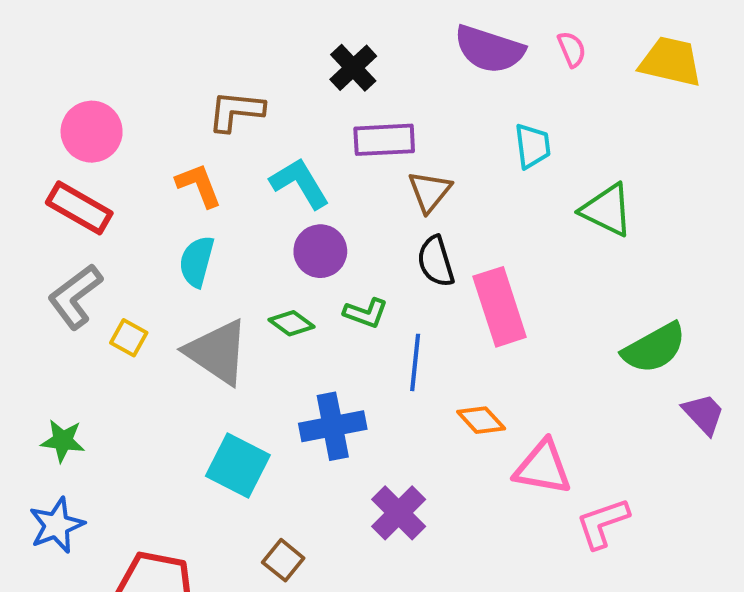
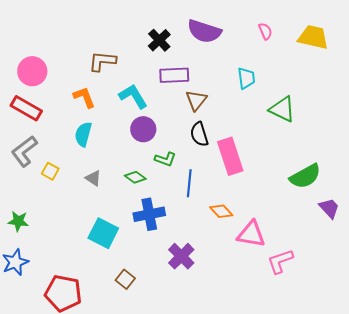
purple semicircle: (489, 49) -> (204, 31), moved
green diamond: (291, 323) -> (135, 177), moved
gray triangle: (217, 352) -> (93, 178), size x0.5

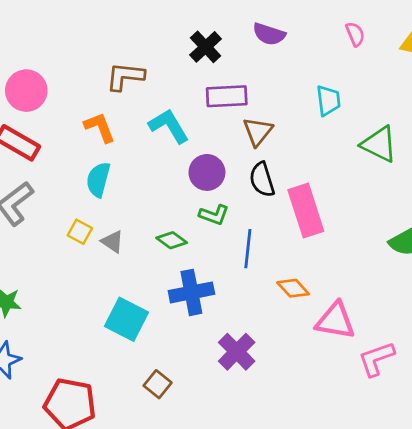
purple semicircle: (204, 31) -> (269, 34), size x0.7
purple circle: (143, 129) -> (207, 172), moved
yellow square: (50, 171) -> (80, 232), moved

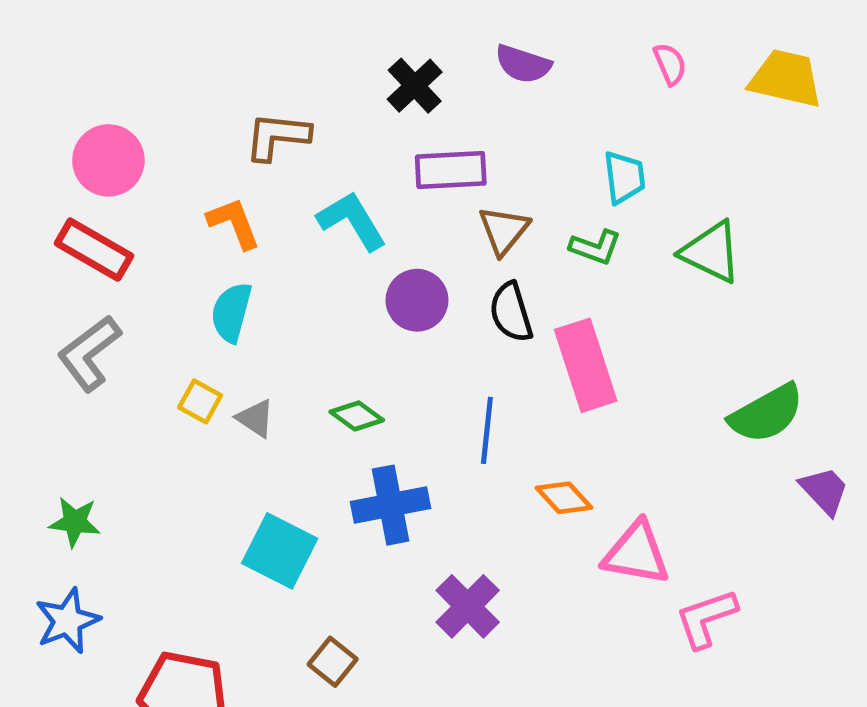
green L-shape: (214, 215) -> (595, 247), moved

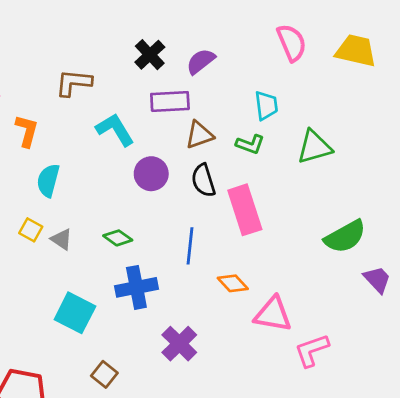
purple semicircle: (523, 64) -> (201, 61), moved, turned 124
pink semicircle: (670, 64) -> (292, 43), size x1.6
orange L-shape: (234, 223) -> (27, 131), moved, turned 36
brown triangle: (504, 230) -> (199, 135), turned 32
green triangle: (711, 252) -> (314, 147), turned -42

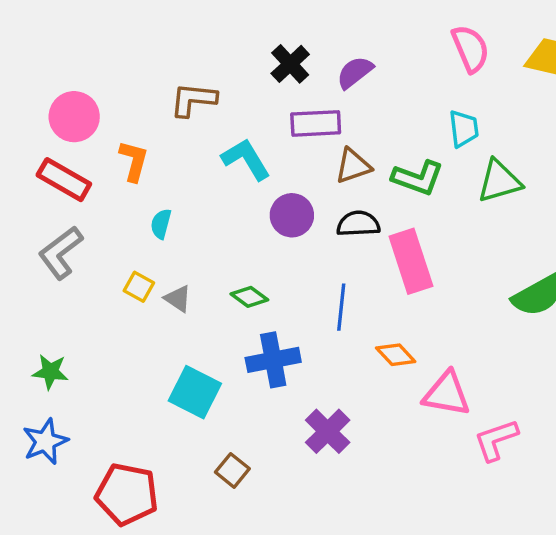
cyan trapezoid: (266, 105) -> (464, 129), moved
green L-shape: (250, 144) -> (418, 178), size x1.4
cyan semicircle: (48, 180) -> (161, 224), size x0.7
black semicircle: (203, 180) -> (358, 224), turned 104

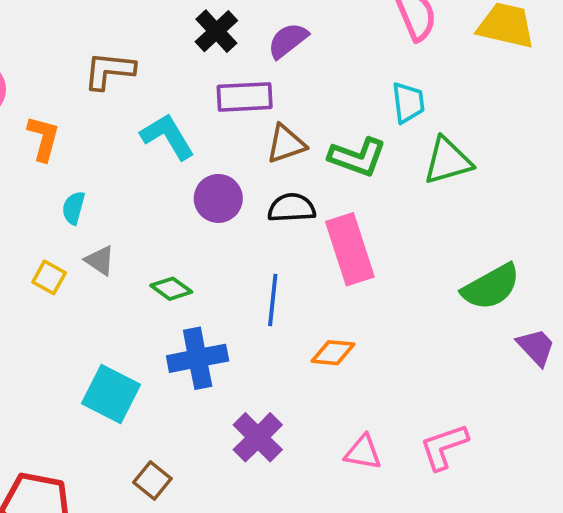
gray triangle: (178, 299) -> (100, 261), moved
orange diamond: (396, 355) -> (333, 353), turned -42
pink triangle: (447, 394) -> (363, 452), moved, size x0.7

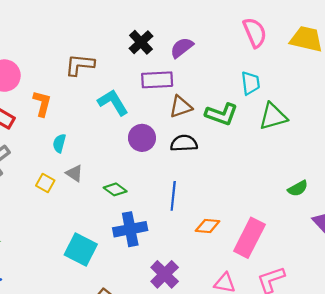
pink rectangle: (350, 249) -> (249, 238), moved, turned 45
green semicircle: (491, 287) -> (298, 188), size x0.6

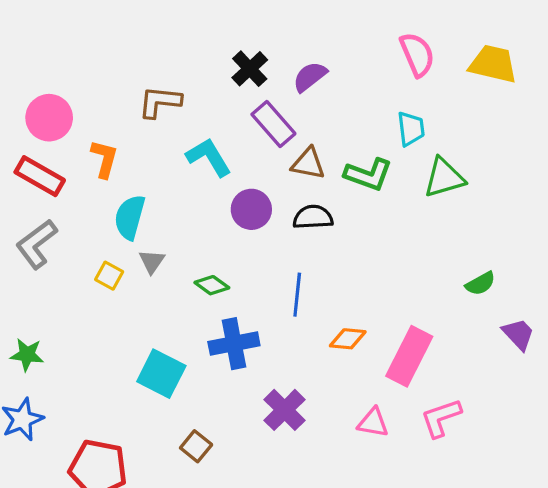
purple rectangle: (157, 80) -> (273, 124), turned 52
brown triangle: (181, 107) -> (308, 163), turned 30
cyan semicircle: (59, 143) -> (130, 217), size x1.6
gray triangle: (74, 173) -> (152, 261), turned 30

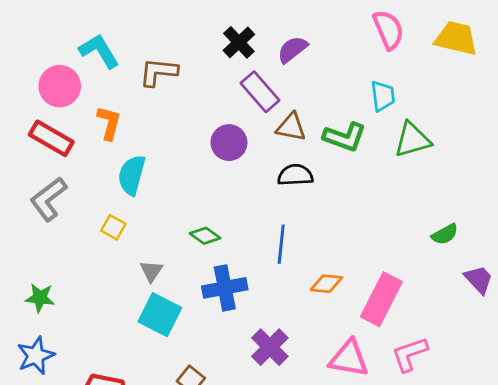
cyan L-shape: (209, 157) -> (99, 51), moved
purple circle: (251, 209) -> (229, 143), moved
gray triangle: (152, 261) -> (151, 271), moved
pink triangle: (373, 423) -> (349, 358), size x1.4

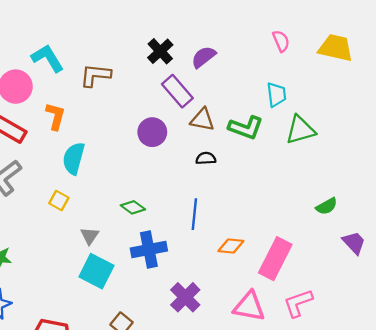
pink semicircle: (388, 30) -> (281, 41), size x0.7
black semicircle: (295, 175) -> (206, 158), size x0.7

